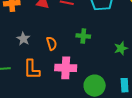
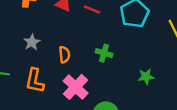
pink cross: (66, 68) -> (76, 87), turned 30

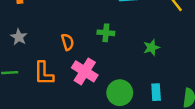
gray star: (32, 42) -> (19, 37), moved

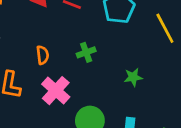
green cross: (106, 33) -> (86, 52), turned -35

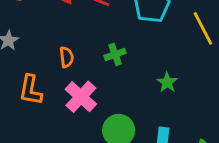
green star: (133, 77) -> (167, 82), turned -30

